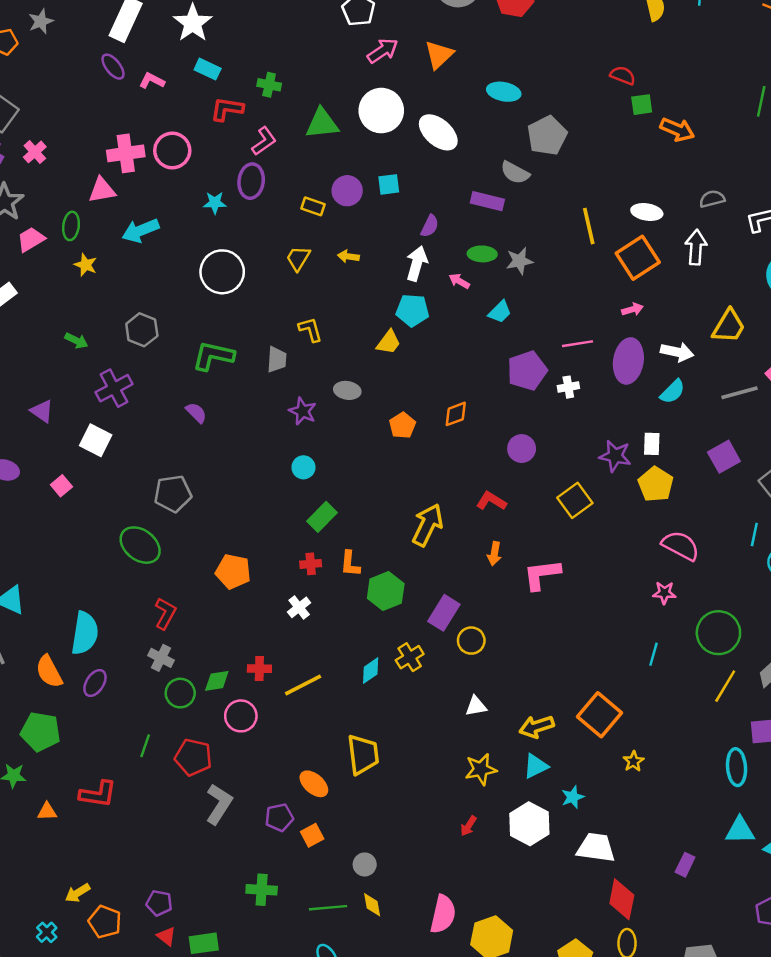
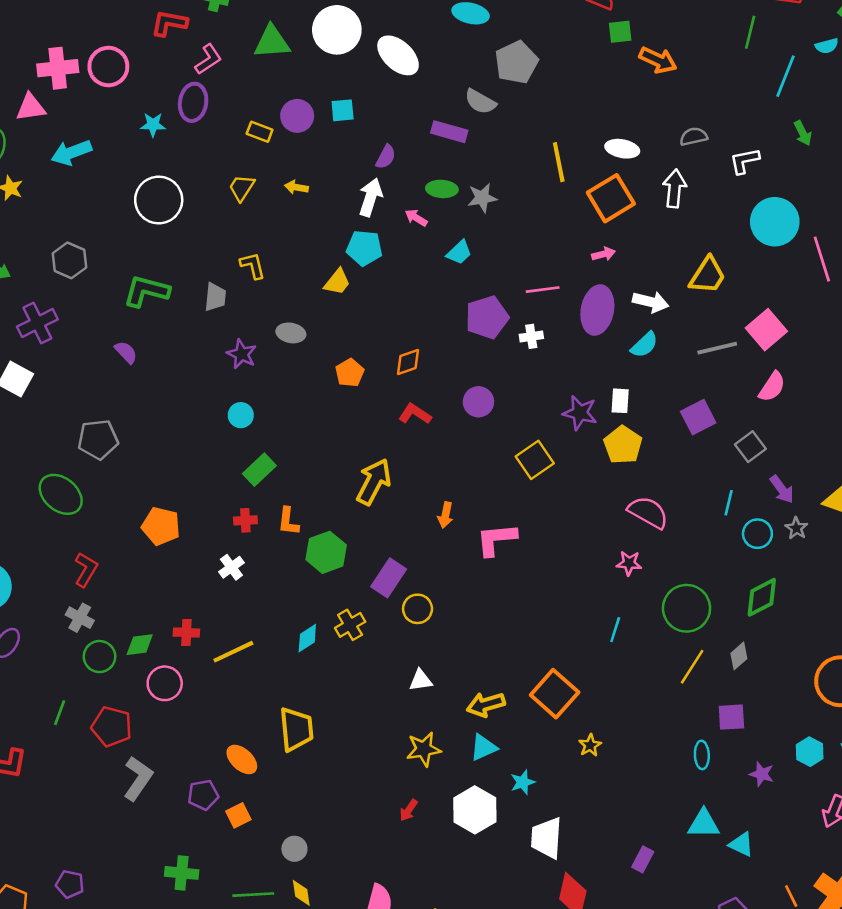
red L-shape: (491, 501) -> (415, 414), moved
cyan ellipse: (737, 767) -> (702, 755), size x0.7
white trapezoid: (596, 848) -> (546, 838), turned -96

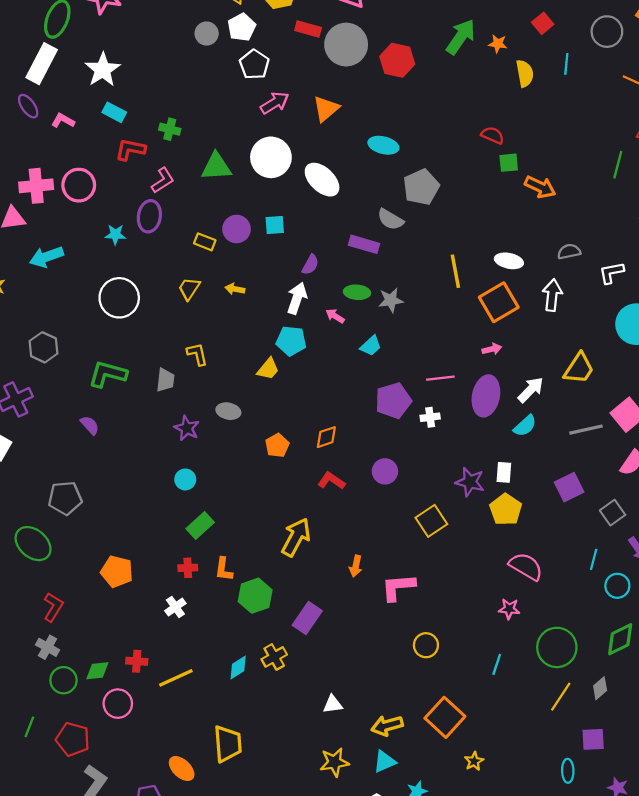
white arrow: (651, 302) -> (531, 390), turned -60
yellow circle: (418, 609) -> (426, 645), moved

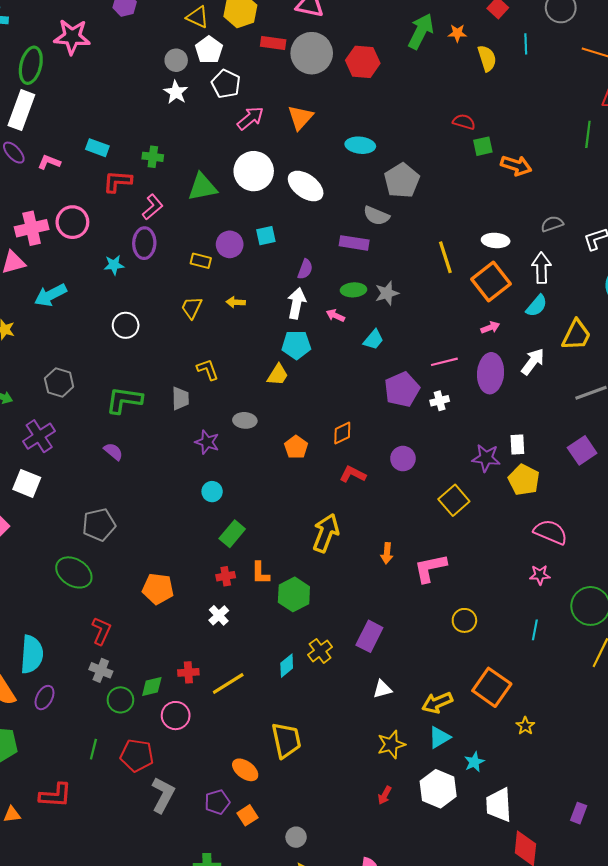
white star: (103, 70) -> (176, 92), moved, size x0.7
white circle: (119, 298) -> (126, 325), size x0.7
cyan semicircle: (525, 426) -> (537, 306), moved
purple rectangle: (307, 618) -> (369, 636), moved

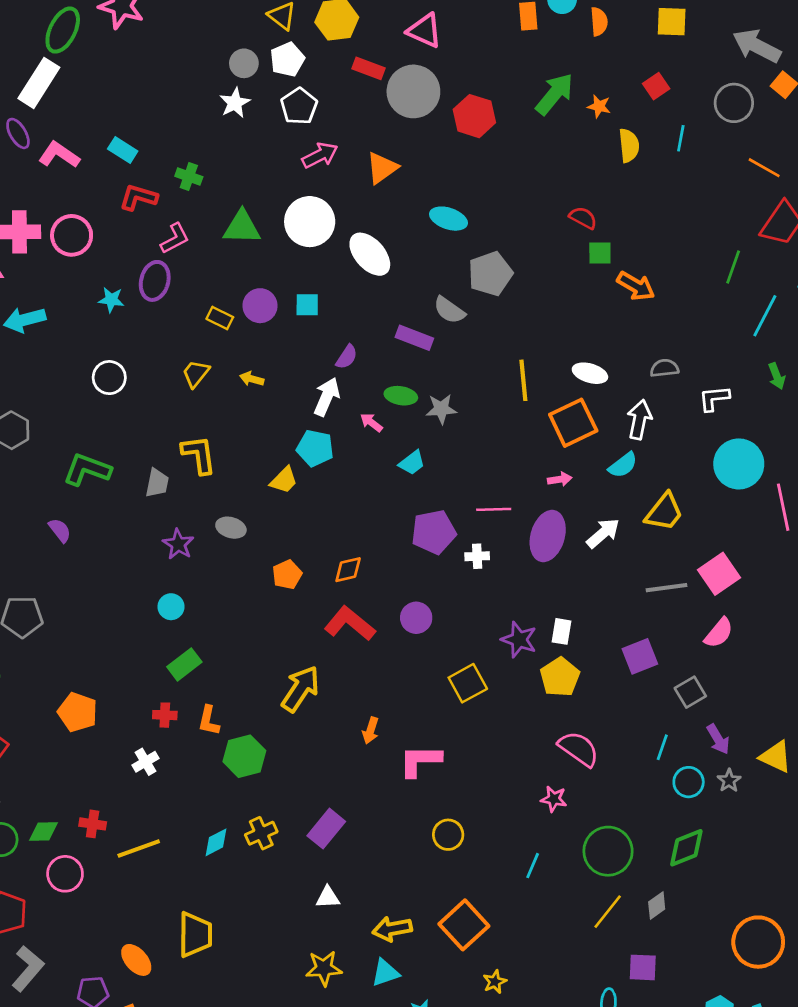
pink L-shape: (49, 162) -> (59, 155), size x1.4
yellow L-shape: (208, 370) -> (199, 455), size x1.4
red L-shape: (353, 474) -> (350, 624), size x1.5

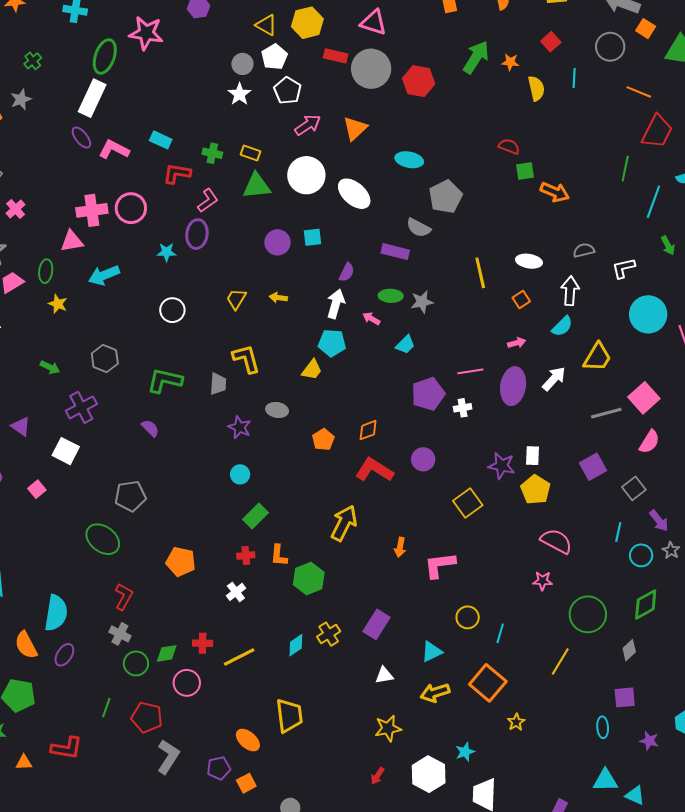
yellow rectangle: (220, 318) -> (250, 153), moved
orange square: (573, 423) -> (521, 300), size x0.5
cyan line: (533, 866) -> (500, 633), moved
yellow line: (608, 912) -> (560, 661), moved
cyan triangle: (385, 973) -> (432, 652), moved

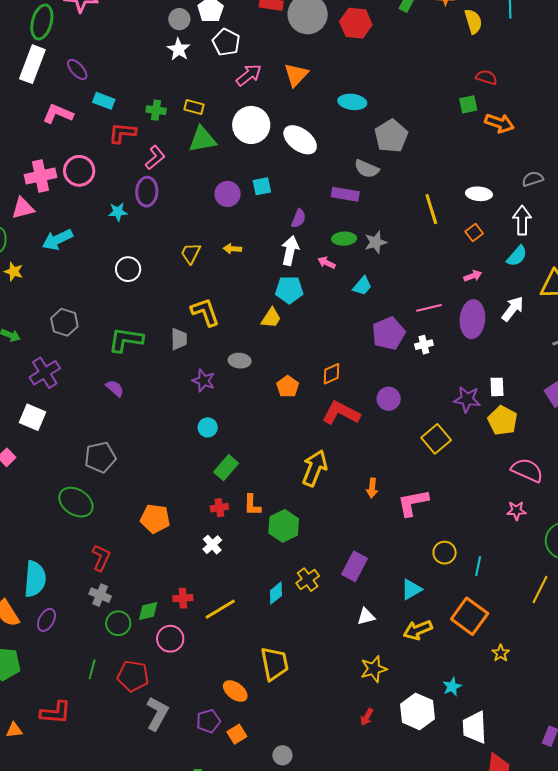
purple ellipse: (81, 138) -> (77, 69), moved
red semicircle: (509, 146) -> (486, 77), moved

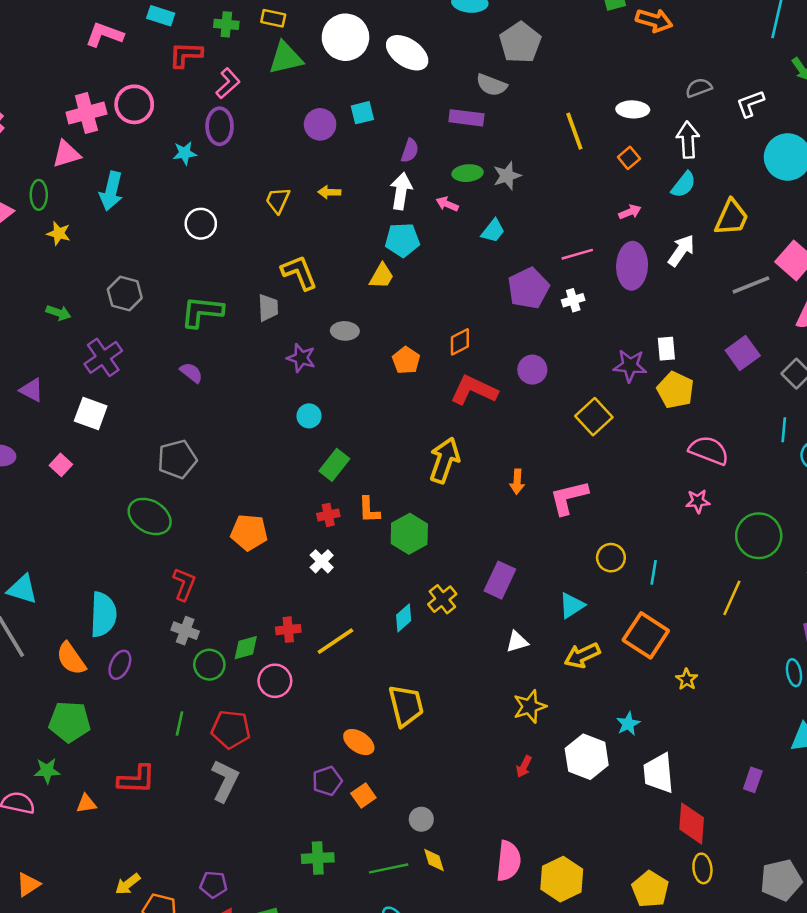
cyan arrow: (57, 240) -> (111, 191), turned -48
gray L-shape: (157, 714) -> (225, 781), moved

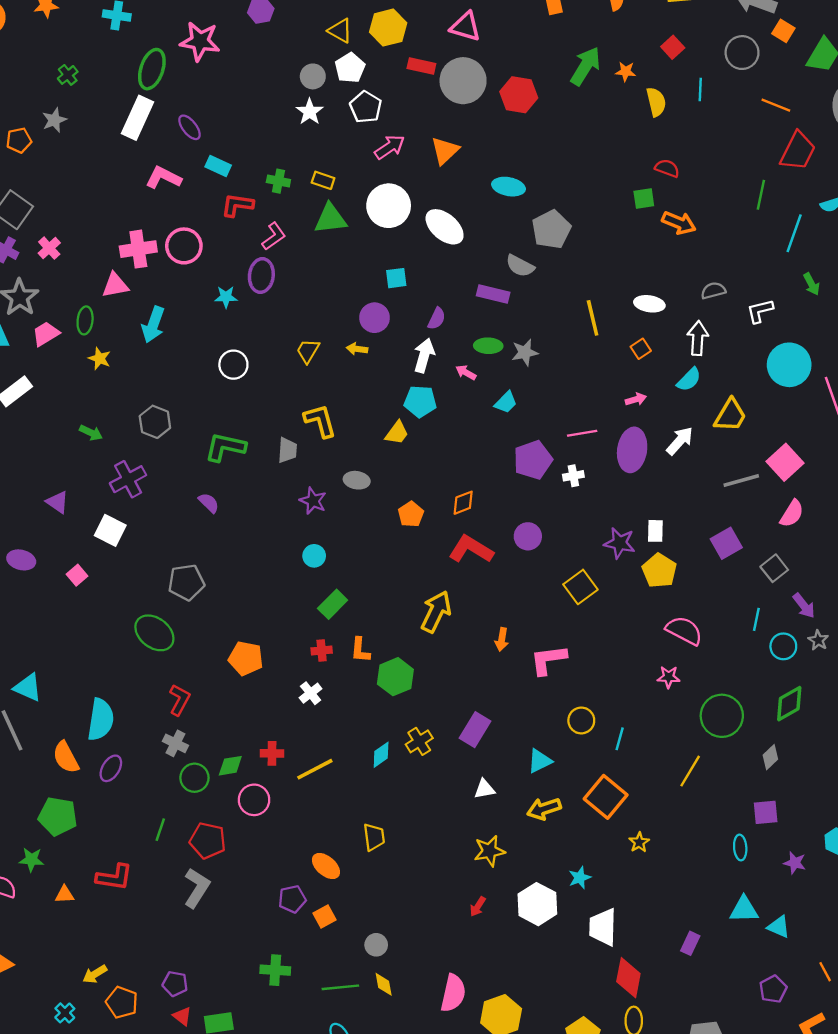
purple circle: (320, 124) -> (374, 318), moved
yellow trapezoid: (406, 706) -> (374, 837), size x0.7

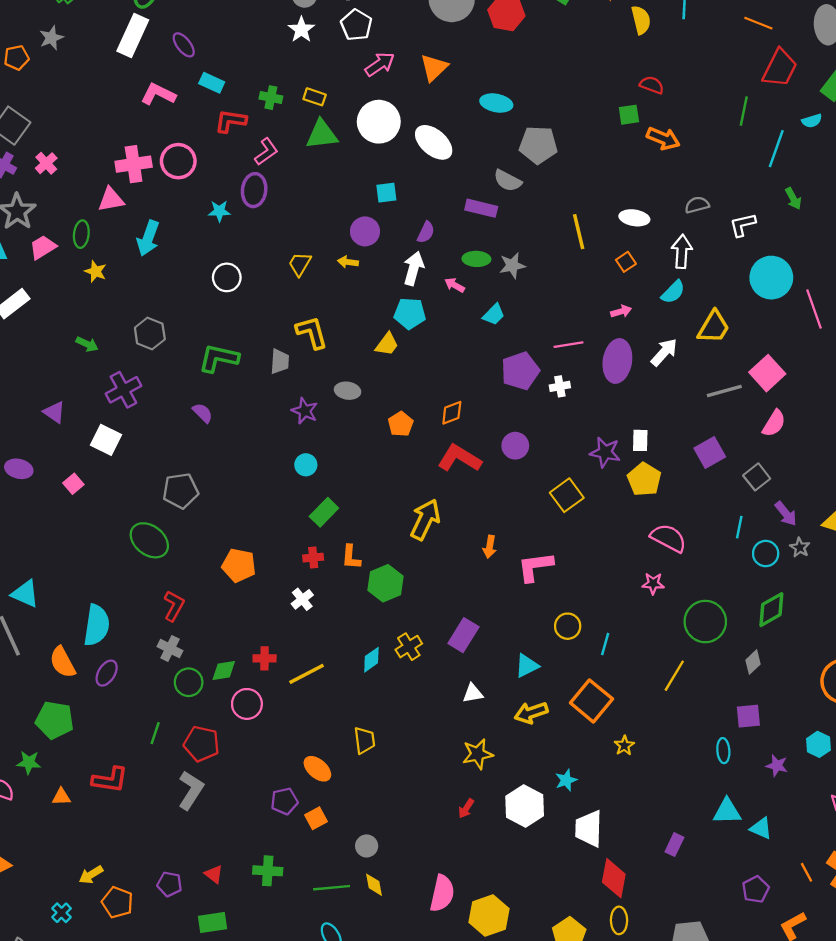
gray pentagon: (551, 229) -> (538, 145), turned 30
red triangle: (182, 1016) -> (214, 874), moved

